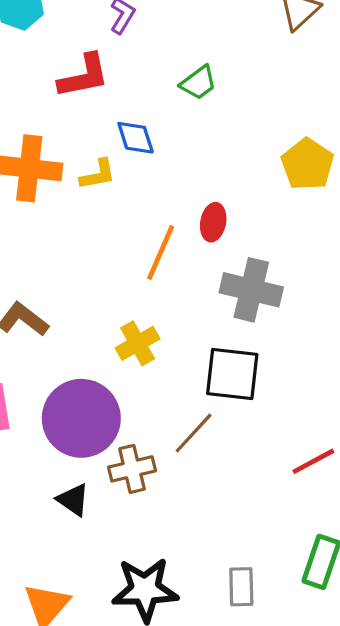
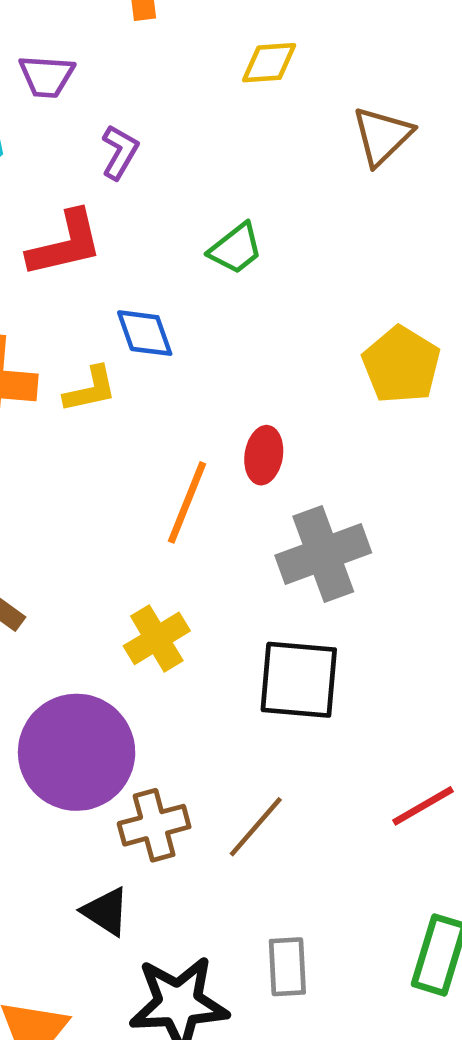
gray cross: (251, 290) -> (323, 554), turned -32
brown line: (194, 433) -> (256, 827), moved
black triangle: (73, 500) -> (106, 911), moved
gray rectangle: (241, 587) -> (287, 967), moved

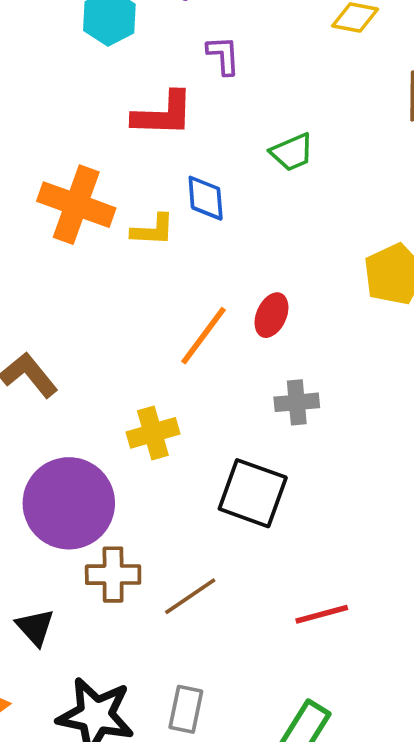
purple L-shape: (120, 152) -> (223, 55), turned -48
gray cross: (323, 554) -> (297, 402), size x0.6
black triangle: (106, 911) -> (35, 627), moved

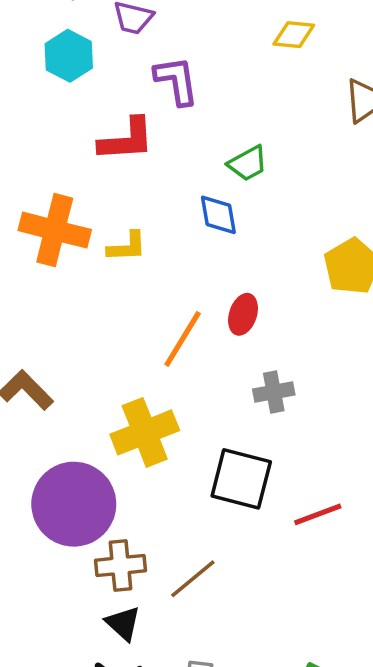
purple L-shape: (223, 55) -> (176, 81), size x1.4
blue diamond: (206, 198) -> (218, 215), moved
yellow cross: (153, 433) -> (145, 432), size x1.4
red line: (322, 614) -> (318, 514), moved
black triangle: (35, 627) -> (123, 623), moved

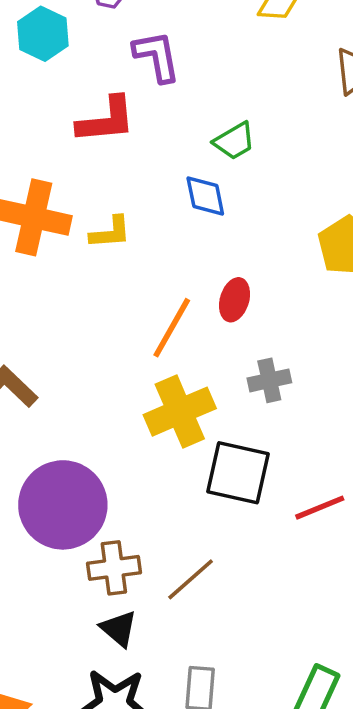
yellow cross: (145, 432) -> (180, 412), moved

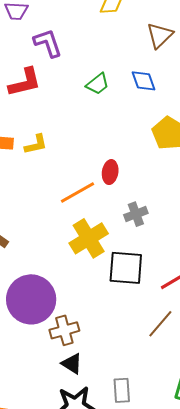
blue diamond: (205, 196) -> (144, 81), moved
orange line: (172, 328) -> (78, 192), turned 39
brown line: (191, 579) -> (160, 324), moved

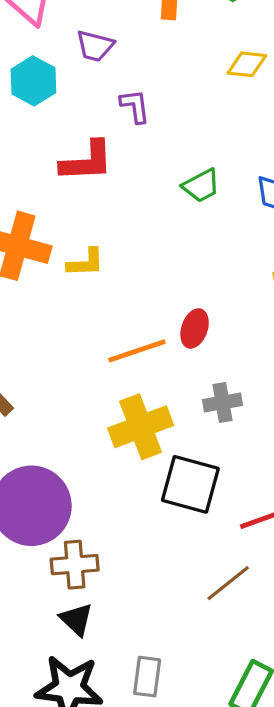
purple L-shape: (48, 43) -> (135, 106), size x0.7

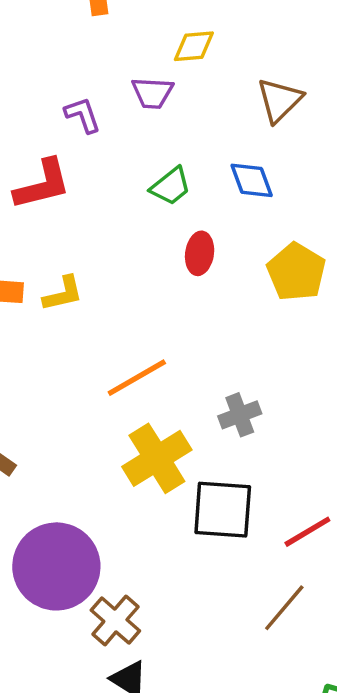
purple trapezoid: (95, 46) -> (152, 93), moved
red ellipse: (195, 328) -> (200, 253), moved
brown cross: (75, 565) -> (115, 620), turned -33

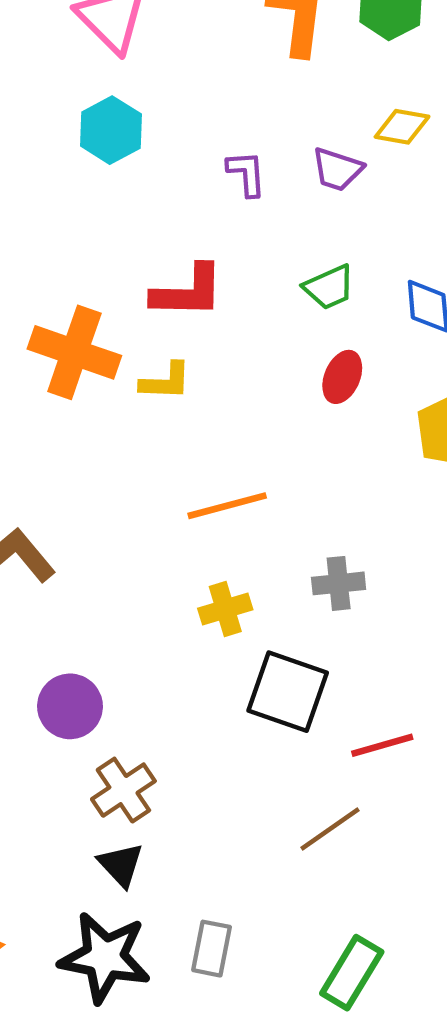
red L-shape: (42, 184) -> (188, 292), moved
yellow cross: (157, 458) -> (225, 609), size x0.6
purple circle: (56, 566) -> (70, 706), size x0.6

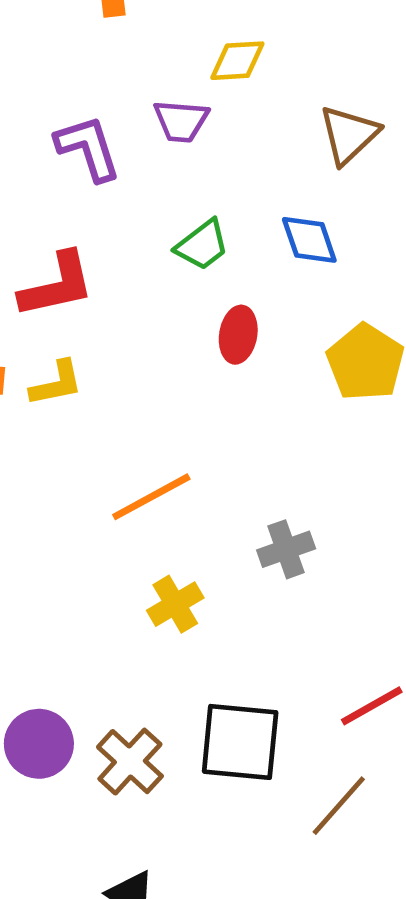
purple L-shape: (246, 173) -> (88, 148), size x1.4
black square: (288, 692) -> (240, 742), moved
brown cross: (123, 790) -> (130, 762), moved

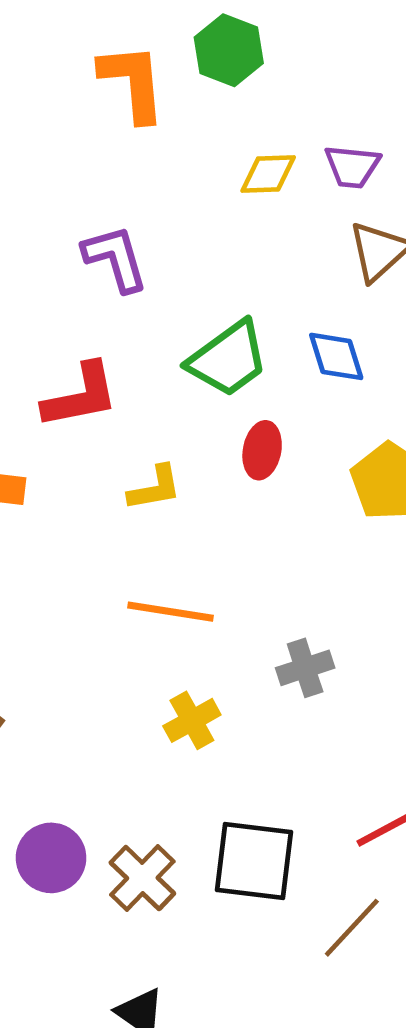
purple trapezoid: (181, 121) -> (352, 166), moved
green trapezoid: (202, 245) -> (228, 359), size x1.5
yellow L-shape: (56, 383) -> (155, 488), moved
orange line: (151, 497) -> (170, 612), turned 36

